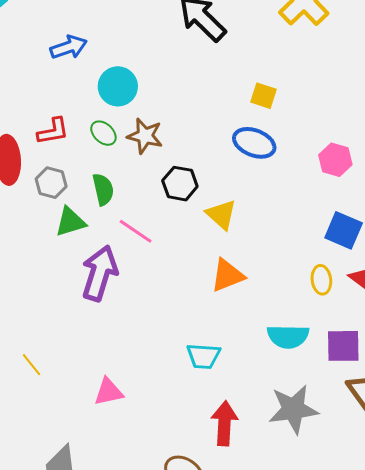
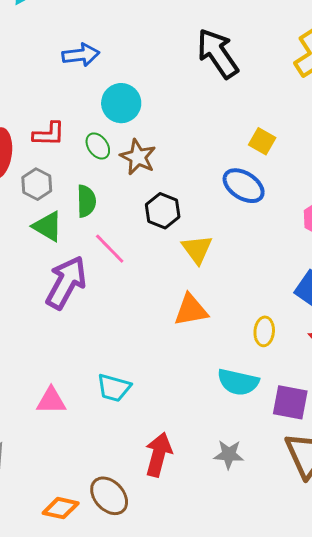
green triangle: (70, 222) -> (48, 226), turned 36
yellow ellipse: (321, 280) -> (264, 331), moved
cyan trapezoid: (204, 356) -> (114, 388), moved
gray star: (293, 409) -> (229, 455), size x0.6

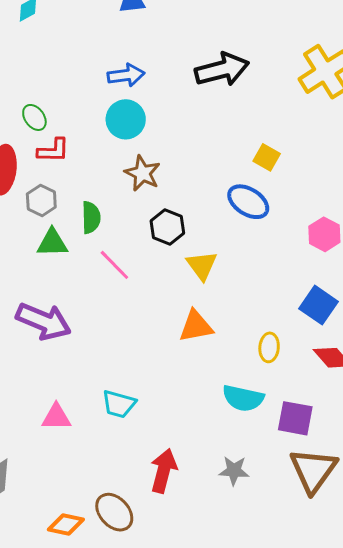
black arrow: (218, 53) -> (222, 70), turned 110
blue arrow: (81, 55) -> (126, 75), moved
green ellipse: (98, 146) -> (34, 117), moved
green triangle: (48, 226) -> (52, 243), turned -32
purple arrow: (66, 282) -> (44, 321), moved, turned 84

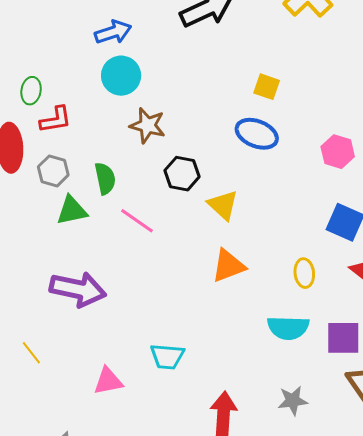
green ellipse: (34, 117) -> (31, 91), turned 56

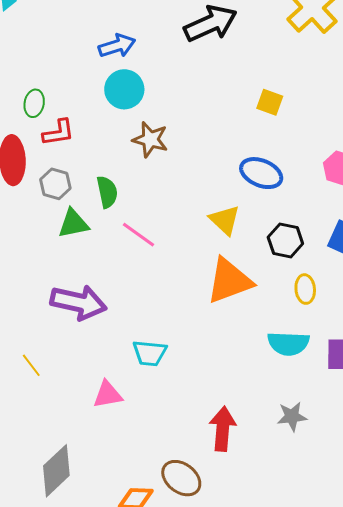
blue ellipse: (257, 134) -> (261, 173), moved
black hexagon: (182, 174) -> (285, 240), moved
orange triangle: (228, 266) -> (229, 281), size x1.4
cyan trapezoid: (167, 357) -> (150, 353), moved

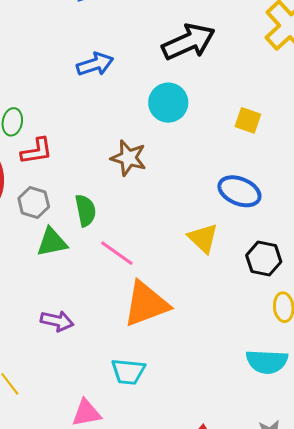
cyan circle: (124, 89) -> (168, 103), moved
orange triangle: (229, 281) -> (146, 304), moved
purple arrow: (79, 302) -> (57, 321), size x0.6

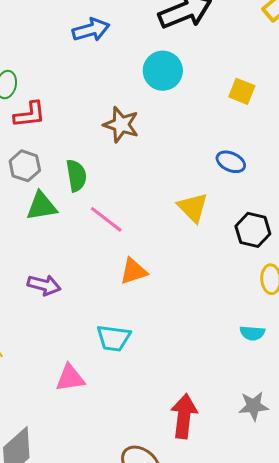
blue ellipse: (239, 191) -> (231, 162), size x0.7
orange triangle: (146, 304) -> (134, 271), size x0.6
cyan semicircle: (267, 362) -> (252, 333), size x0.6

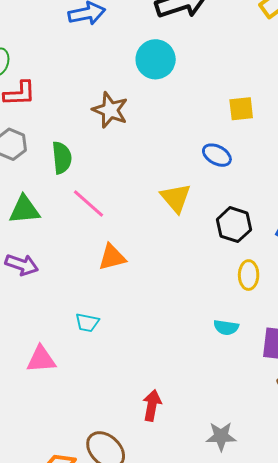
yellow square: (242, 91) -> (241, 109), moved, turned -32
green triangle: (42, 206) -> (24, 210), moved
cyan trapezoid: (113, 338) -> (87, 323), size x0.7
gray star: (254, 406) -> (221, 436), moved
red arrow: (184, 416) -> (152, 405), size x0.7

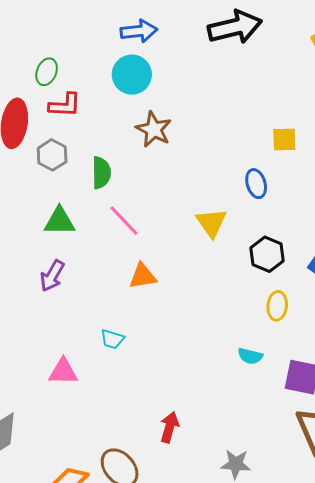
cyan circle: (156, 59) -> (132, 75), moved
blue ellipse: (217, 155) -> (256, 184), turned 40
purple arrow: (22, 265) -> (52, 276), turned 96

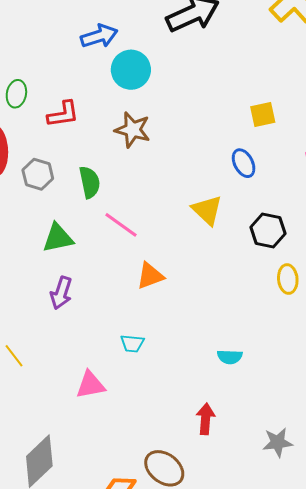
cyan circle: (132, 75) -> (131, 70), moved
red L-shape: (65, 105) -> (63, 114), moved
cyan semicircle: (250, 356) -> (230, 357), moved

